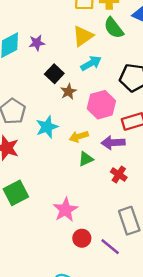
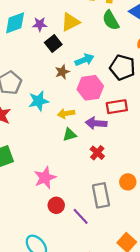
yellow triangle: (83, 36) -> (70, 22), moved
cyan arrow: (91, 63) -> (85, 60), moved
black square: (54, 74) -> (53, 43), moved

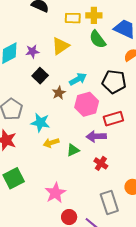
black square: (53, 43) -> (40, 76), moved
cyan star: (39, 101) -> (40, 123), turned 30
yellow arrow: (66, 114) -> (51, 143), moved

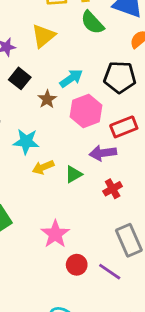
red cross: (101, 163) -> (113, 189), turned 32

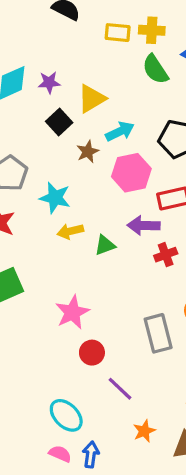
yellow triangle: (43, 36) -> (92, 99), moved
red cross: (113, 189) -> (166, 255), moved
purple line: (110, 272) -> (120, 389), moved

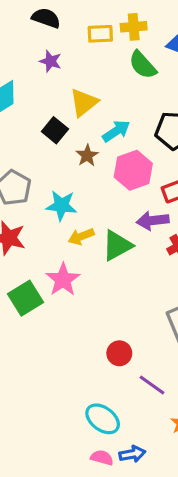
purple star: (49, 82) -> (50, 61), moved, turned 30
green triangle: (105, 245) -> (117, 245), size x1.5
pink star: (72, 312) -> (63, 280), moved
blue arrow: (91, 454) -> (132, 454), turned 80

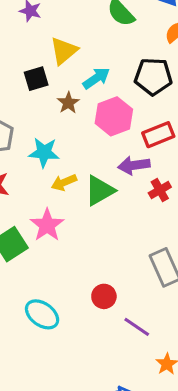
black square: (55, 130) -> (36, 79), turned 35
cyan ellipse: (103, 419) -> (42, 314), moved

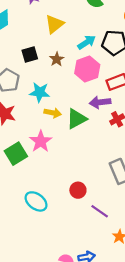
cyan arrow: (96, 78) -> (87, 42), moved
black square: (36, 79) -> (30, 55), moved
yellow arrow: (64, 182) -> (53, 113), turned -147

